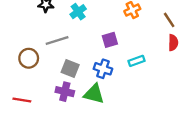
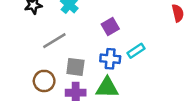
brown circle: (29, 58) -> (44, 81), moved
cyan rectangle: (136, 61) -> (136, 51), moved

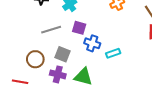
purple square: (110, 26) -> (79, 28), moved, turned 32
blue cross: (110, 59) -> (92, 43), moved

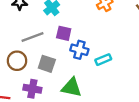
brown circle: (35, 59) -> (17, 61), moved
purple cross: (58, 74) -> (32, 89), moved

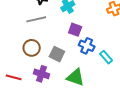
gray line: (33, 37) -> (36, 19), moved
cyan rectangle: (103, 60) -> (106, 57), turned 64

